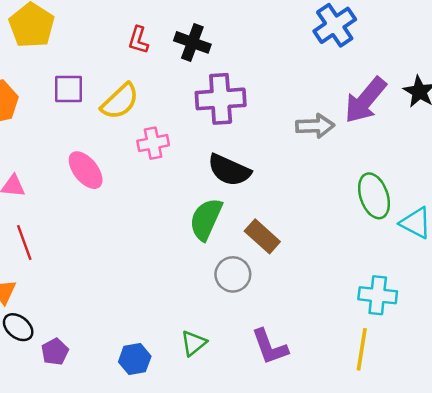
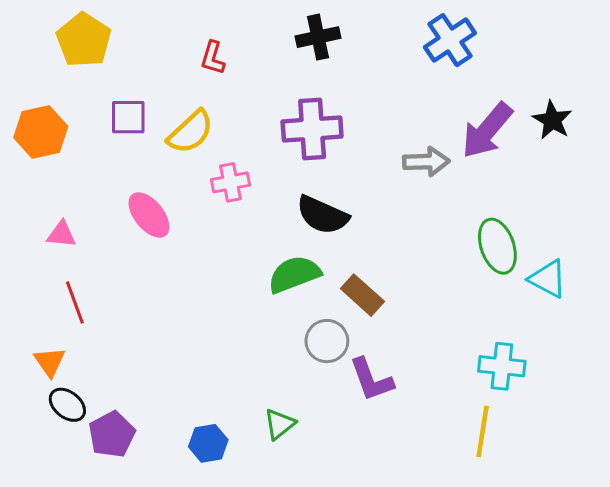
black cross: (192, 42) -> (318, 37), moved, turned -32
green semicircle: (206, 219) -> (294, 274), turned 45
purple L-shape: (270, 347) -> (371, 380), moved
purple pentagon: (55, 352) -> (112, 434), size x1.4

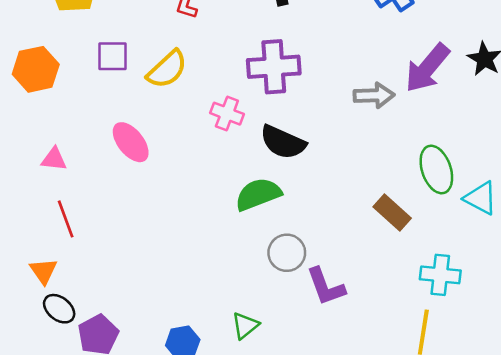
pink cross: (231, 182) -> (227, 114), moved, turned 32
brown rectangle: (362, 295) -> (392, 212), moved

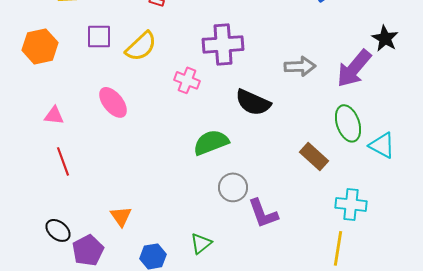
purple arrow: (427, 68) -> (354, 68), moved
black semicircle: (283, 142) -> (253, 102), moved
orange triangle: (44, 271) -> (121, 216), moved

